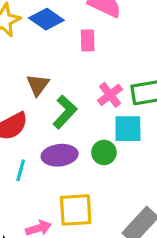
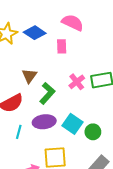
cyan square: (128, 129) -> (73, 124), moved, turned 36
green circle: (104, 152) -> (93, 132), moved

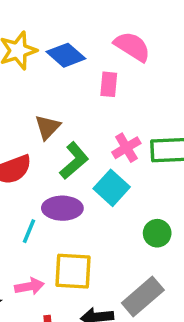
cyan square: (73, 124) -> (112, 188), moved
cyan line: (19, 132) -> (29, 231), moved
green circle: (93, 132) -> (157, 233), moved

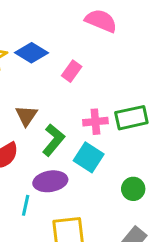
pink semicircle: (132, 46) -> (101, 21), moved
pink rectangle: (109, 84) -> (72, 71), turned 40
pink cross: (126, 148) -> (95, 122), turned 35

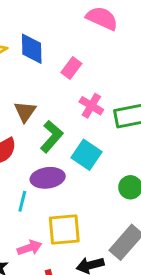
blue diamond: (32, 53) -> (32, 49), turned 56
pink cross: (95, 122) -> (91, 106), moved, turned 35

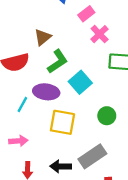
pink cross: (91, 106) -> (100, 34), moved
yellow square: (64, 230) -> (62, 122), moved

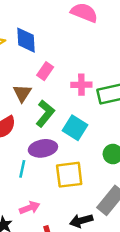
pink rectangle: (86, 14) -> (45, 71), moved
pink cross: (100, 34) -> (81, 85), moved, turned -30

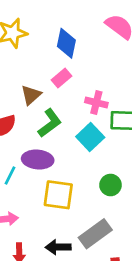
blue diamond: (26, 40) -> (66, 43), moved
cyan square: (75, 128) -> (90, 137), moved

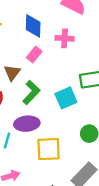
pink cross: (96, 103) -> (65, 38), moved
cyan square: (90, 137) -> (66, 98), turned 30

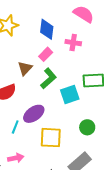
green L-shape: (31, 92) -> (48, 78), moved
purple ellipse: (27, 124) -> (34, 114), turned -35

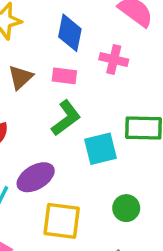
pink rectangle: (46, 54) -> (64, 76), turned 48
brown triangle: (25, 68) -> (20, 77), moved

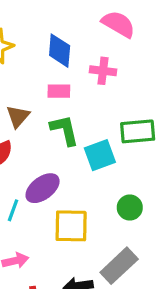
brown triangle: (20, 77) -> (18, 116), moved
green L-shape: (66, 118) -> (65, 130), turned -60

